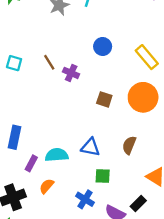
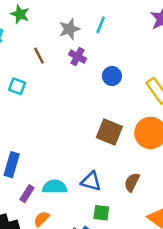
brown line: (49, 62) -> (39, 56), moved
purple cross: (71, 73) -> (78, 57), moved
brown square: (104, 99) -> (109, 132), size x1.5

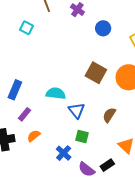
blue triangle: (91, 181) -> (77, 110), turned 30
cyan semicircle: (55, 187) -> (56, 93), moved

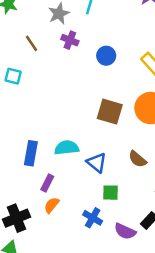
blue rectangle: (15, 90) -> (31, 153), moved
purple rectangle: (25, 114) -> (47, 183), moved
brown semicircle: (109, 115) -> (137, 159), turned -70

